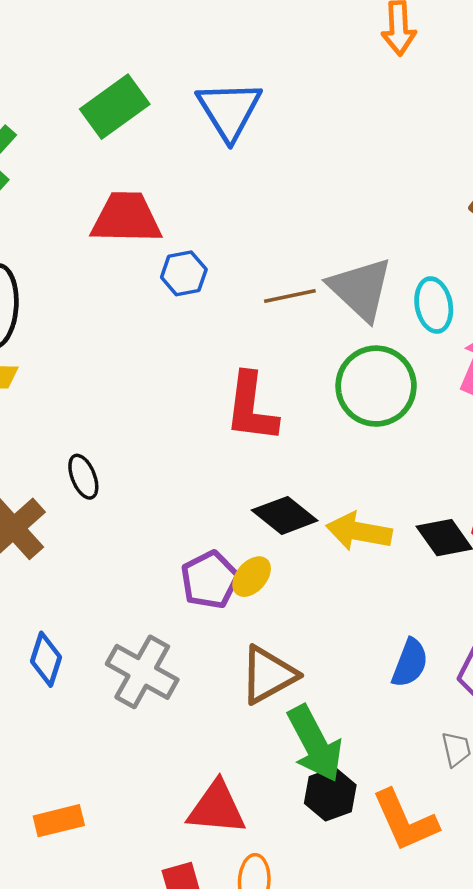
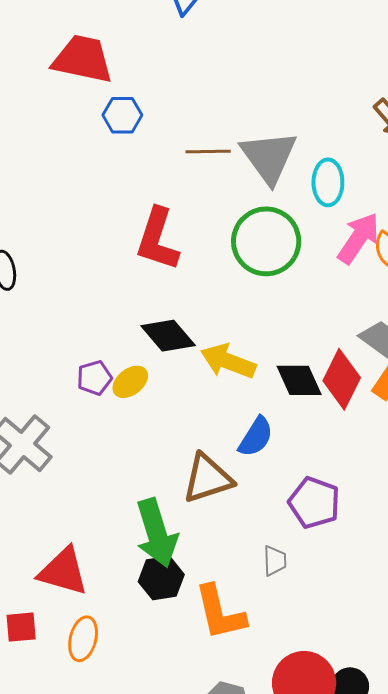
purple pentagon: (210, 580) -> (94, 378), size x0.7
blue semicircle: (410, 663) -> (256, 437), moved
brown triangle: (268, 675) -> (208, 479), moved

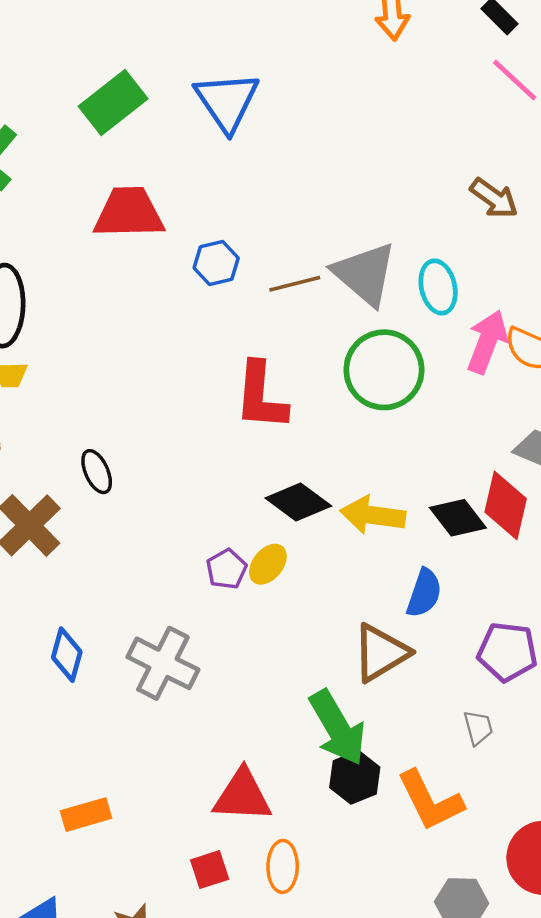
blue hexagon: (122, 115) -> (216, 263), moved

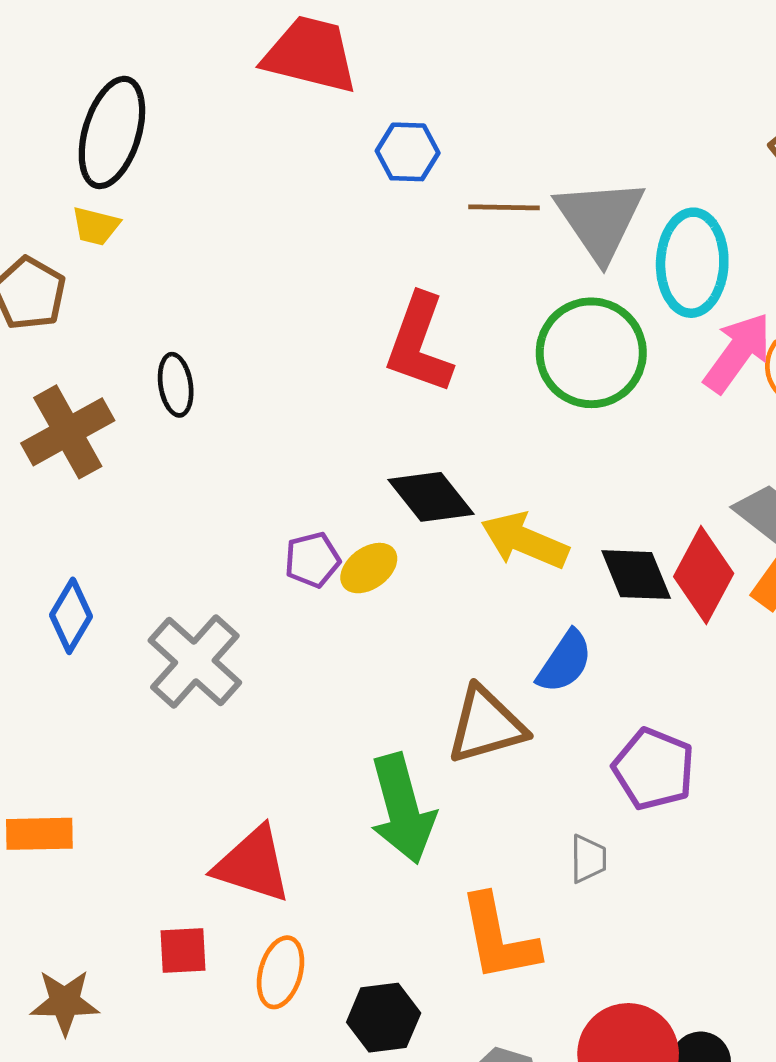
cyan ellipse: (438, 287) -> (692, 263), size x1.4
black hexagon: (355, 777) -> (384, 1018), moved

